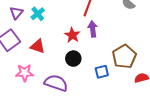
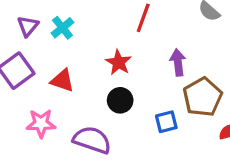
purple arrow: (93, 29) -> (178, 62), moved

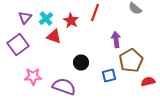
red star: (118, 62) -> (71, 20), moved
red triangle: (62, 81) -> (54, 36), moved

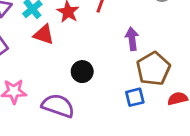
blue square: (109, 76) -> (135, 97), moved

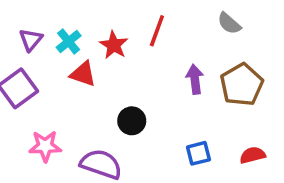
brown pentagon: (153, 69) -> (242, 85), moved

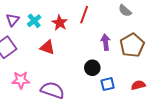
red triangle: (83, 74) -> (47, 47), moved
black circle: (132, 121) -> (92, 68), moved

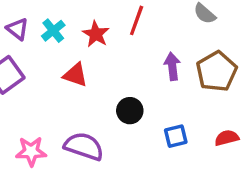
purple triangle: (13, 20) -> (18, 29), turned -32
black circle: (92, 68) -> (130, 111), moved
pink star: (21, 80) -> (31, 151), moved

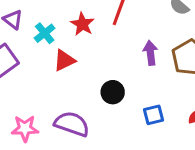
cyan cross: (53, 31) -> (45, 33), moved
red triangle: (75, 75) -> (64, 60), turned -45

